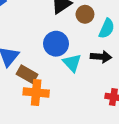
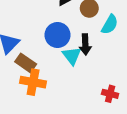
black arrow: (101, 57) -> (85, 44), moved, turned 78

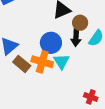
black arrow: (85, 44) -> (76, 37), moved
orange cross: (33, 82) -> (42, 62), moved

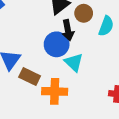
black arrow: (76, 37) -> (68, 30), moved
orange cross: (42, 62) -> (55, 91), moved

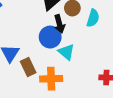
brown rectangle: (30, 77) -> (28, 67), turned 42

